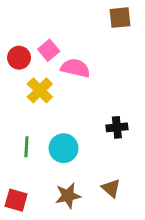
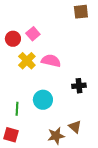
pink semicircle: (75, 68) -> (51, 61), moved
green line: (26, 147) -> (17, 109), moved
brown star: (68, 196) -> (56, 136), moved

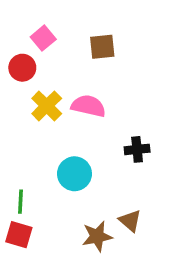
brown square: (81, 12) -> (102, 47), moved
pink square: (33, 34) -> (43, 38), moved
green line: (17, 109) -> (21, 202), moved

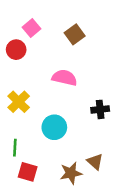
brown square: (102, 47) -> (75, 34), turned -30
yellow cross: (47, 106) -> (19, 102), moved
red square: (19, 235) -> (28, 172), moved

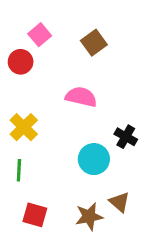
black cross: (100, 109) -> (126, 137), turned 36
cyan circle: (54, 127) -> (94, 159), moved
green line: (15, 148) -> (19, 170), moved

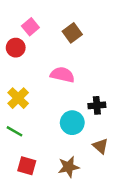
black cross: (126, 137) -> (97, 105), turned -35
green line: (19, 170) -> (14, 131), turned -63
brown triangle: (119, 202) -> (101, 146), moved

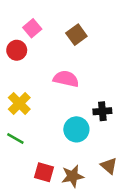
brown triangle: (101, 146) -> (109, 166), moved
red square: (27, 166) -> (44, 172), moved

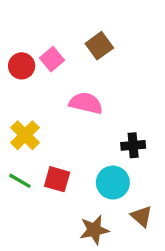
pink square: (32, 28) -> (52, 59), moved
cyan circle: (76, 129) -> (113, 183), moved
red square: (44, 172) -> (57, 179), moved

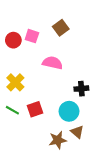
pink square: (52, 59) -> (32, 36), turned -32
red square: (57, 179) -> (35, 109), turned -35
brown triangle: (142, 216) -> (77, 132), moved

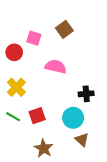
red circle: (13, 40) -> (14, 52), moved
brown star: (58, 140) -> (44, 148), moved, turned -30

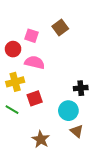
pink semicircle: (56, 67) -> (35, 62), moved
yellow cross: (16, 87) -> (15, 82), turned 30
red square: (37, 116) -> (35, 98), moved

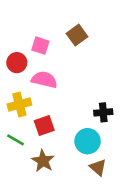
brown star: (41, 139) -> (43, 161), moved

